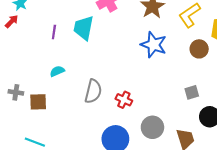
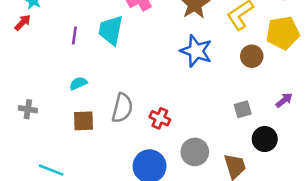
brown square: (38, 102) -> (84, 121), moved

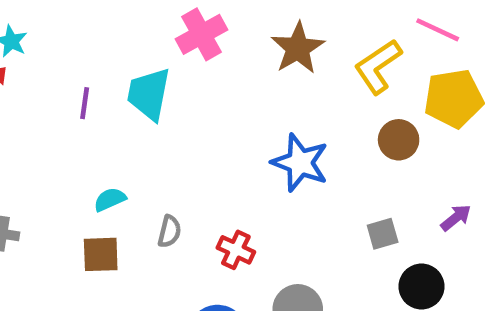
blue star: (196, 51) -> (300, 163), moved
cyan semicircle: (78, 83) -> (110, 199), moved
gray semicircle: (122, 108) -> (169, 231), size x0.6

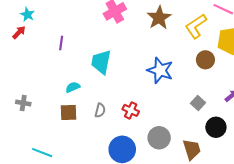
cyan trapezoid: (149, 94) -> (101, 62), moved
gray semicircle: (169, 231) -> (100, 110), moved
gray square: (383, 234) -> (198, 103), turned -32

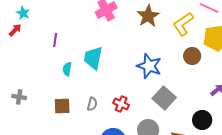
cyan semicircle: (73, 87) -> (67, 69), moved, turned -56
gray square: (198, 103) -> (164, 98), moved, size x1.6

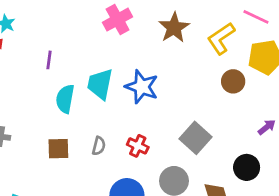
blue star: (149, 66) -> (142, 87), moved
cyan semicircle: (67, 69) -> (65, 99), size x1.5

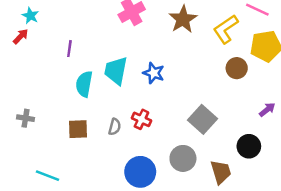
blue star: (142, 87) -> (154, 73), size x0.7
red cross: (138, 146) -> (141, 119), moved

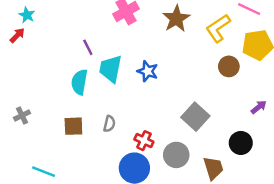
purple line: (69, 49) -> (88, 47), moved, turned -35
gray cross: (26, 118) -> (22, 115), turned -35
red cross: (141, 119) -> (144, 141), moved

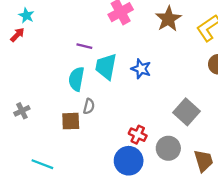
purple line: (88, 47) -> (84, 46), turned -49
gray semicircle: (109, 124) -> (89, 106), moved

